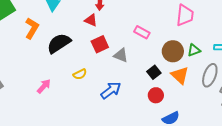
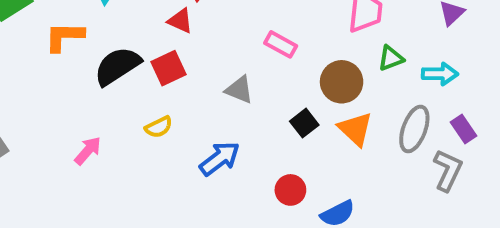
orange L-shape: (32, 28) -> (64, 37), turned -120
red square: (100, 44) -> (169, 68), moved
green triangle: (194, 50) -> (391, 58), moved
red circle: (156, 95) -> (290, 190), moved

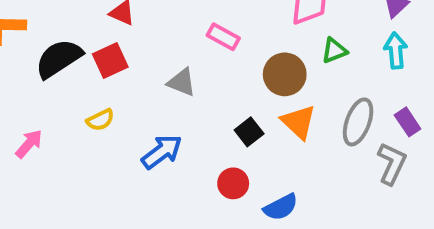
cyan arrow: (440, 74) -> (396, 51), moved, turned -96
black square: (304, 123) -> (249, 132), moved

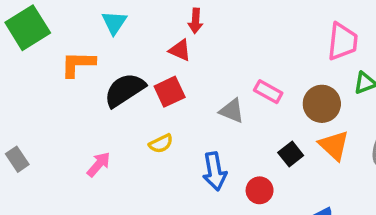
pink rectangle: (223, 37) -> (268, 92), moved
blue arrow: (162, 152) -> (215, 171), turned 117
red circle: (233, 183) -> (260, 190), moved

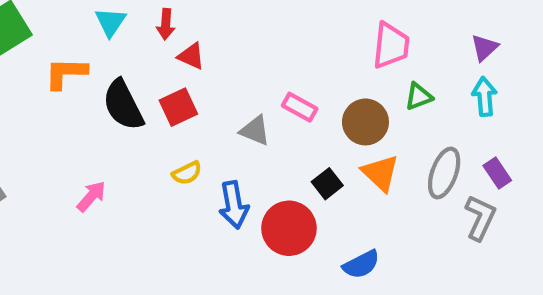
red arrow: (196, 21) -> (166, 24), moved
black semicircle: (125, 90) -> (123, 105), turned -84
yellow semicircle: (161, 144) -> (187, 173), moved
red circle: (260, 190) -> (289, 228), size x1.6

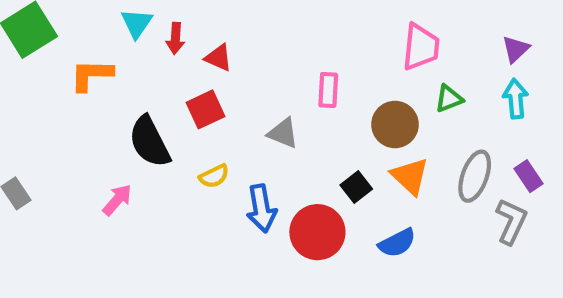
red arrow: (166, 24) -> (175, 38), moved
black semicircle: (123, 105) -> (150, 142), moved
pink rectangle: (300, 107) -> (328, 90), moved, turned 64
blue semicircle: (361, 264) -> (397, 243), moved

